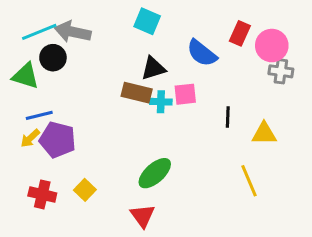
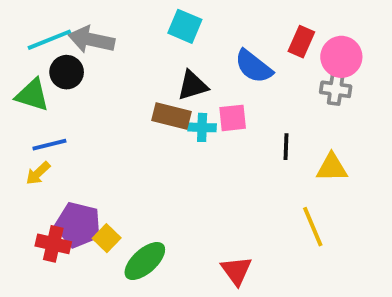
gray cross: (281, 71) -> (336, 89), moved
purple pentagon: (57, 140) -> (78, 225), moved
green ellipse: (155, 173) -> (145, 261), moved
red triangle: (143, 216) -> (236, 271), moved

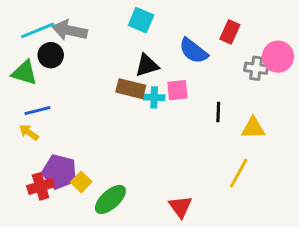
pink circle: (341, 57) -> (278, 57), moved
yellow arrow: (38, 173) -> (29, 132), turned 78
yellow line: (313, 227) -> (239, 173), turned 52
red cross: (53, 244) -> (40, 186), turned -30

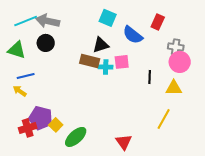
cyan square: (141, 20) -> (108, 18), moved
black circle: (51, 55) -> (46, 43), moved
pink circle: (278, 57) -> (180, 62), moved

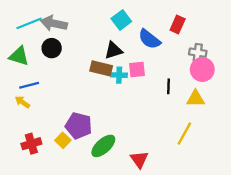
cyan square: (108, 18) -> (121, 20), turned 30
purple pentagon: (41, 118) -> (79, 126), moved
green ellipse: (76, 137) -> (103, 146), moved

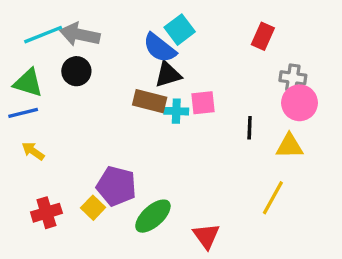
blue semicircle: (149, 39) -> (160, 48), moved
blue line: (29, 85) -> (23, 113), moved

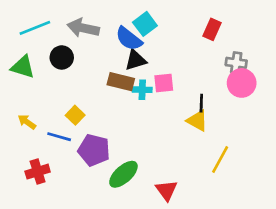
gray arrow: (80, 35) -> (83, 28), moved
blue line: (23, 113) -> (59, 137), moved, turned 30
yellow triangle: (290, 146) -> (197, 121), moved, turned 30
yellow square: (93, 208) -> (75, 115), moved

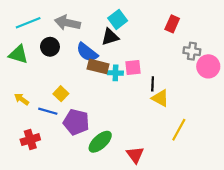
blue semicircle: (129, 39) -> (87, 52), moved
black triangle: (136, 60) -> (110, 37), moved
pink circle: (242, 83) -> (208, 66), moved
black line: (201, 103) -> (153, 84), moved

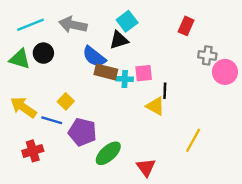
black circle: (50, 47) -> (43, 53), moved
yellow triangle: (160, 98) -> (155, 106), moved
yellow arrow: (22, 99) -> (23, 107), size x1.6

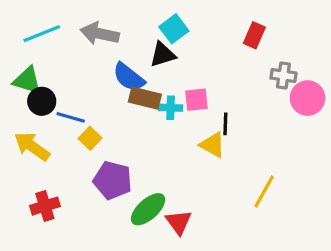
black circle: (43, 53) -> (42, 101), moved
blue line: (52, 120) -> (71, 117), moved
red triangle: (146, 167) -> (179, 222), moved

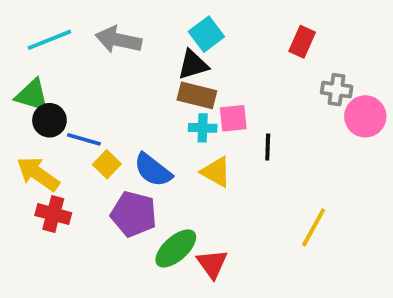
blue semicircle: (129, 77) -> (153, 170), moved
brown rectangle: (145, 98) -> (197, 95), moved
yellow triangle: (213, 145) -> (216, 172), moved
red cross: (45, 206) -> (53, 214), moved, turned 32

